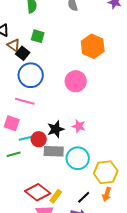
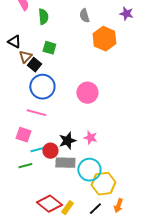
brown triangle: (14, 45) -> (25, 57), turned 40
orange hexagon: (93, 46) -> (104, 39), moved
yellow hexagon: (106, 172) -> (103, 184), moved

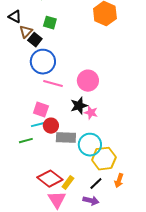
pink circle: (87, 93) -> (88, 81), moved
pink line: (36, 113) -> (53, 84), moved
pink square: (23, 135) -> (41, 110), moved
black star: (67, 141) -> (79, 106), moved

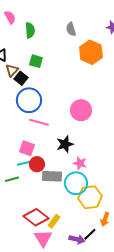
pink circle: (88, 81) -> (81, 110), moved
pink star: (91, 113) -> (80, 163), moved
black line: (96, 184) -> (90, 234), moved

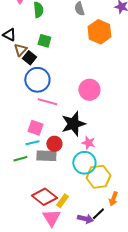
black star: (65, 144) -> (73, 124), size x1.4
red circle: (37, 164) -> (54, 144), moved
gray rectangle: (52, 176) -> (46, 156), moved

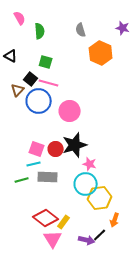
brown triangle: (20, 50) -> (18, 90), moved
pink circle: (89, 90) -> (70, 111), moved
pink line: (47, 102) -> (49, 83), moved
red circle: (54, 144) -> (56, 149), moved

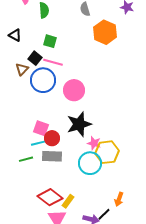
red circle: (56, 149) -> (52, 138), moved
yellow hexagon: (100, 198) -> (107, 152), moved

